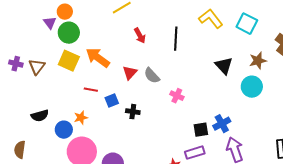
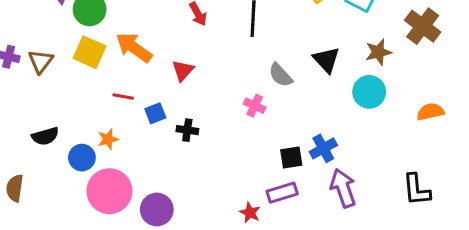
gray semicircle: (152, 76) -> (281, 75), moved

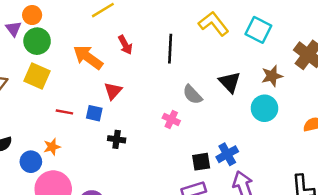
orange arrow: (134, 48) -> (88, 57), moved
blue square: (155, 113) -> (94, 113), moved, turned 35

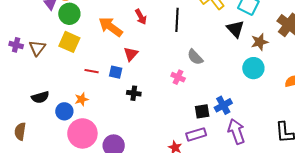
black triangle: (230, 82) -> (235, 29), moved

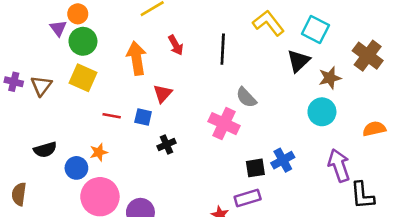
orange arrow: (111, 27) -> (137, 58), turned 45
black triangle: (235, 29) -> (298, 61), turned 30
pink cross: (178, 77) -> (224, 124), size x1.6
black cross: (134, 93) -> (167, 144), turned -32
purple arrow: (236, 131) -> (339, 165), moved

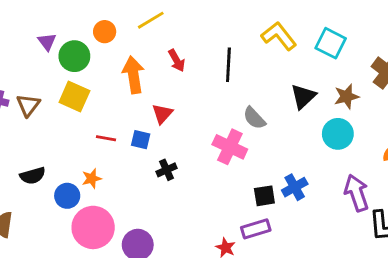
orange circle: (78, 14) -> (105, 32), moved
black triangle: (298, 61) -> (303, 96), moved

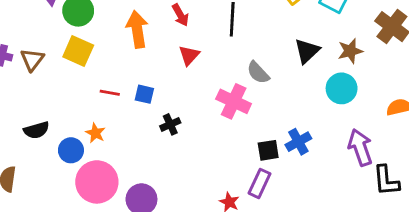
red triangle: (162, 114) -> (189, 55), moved
orange star: (92, 179) -> (95, 133), turned -30
purple rectangle: (256, 229) -> (260, 183), turned -48

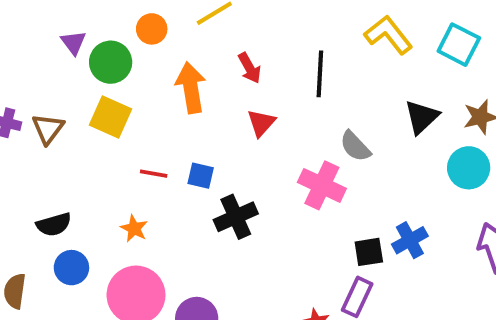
black cross: (170, 124) -> (236, 217), size x1.5
blue circle: (71, 150) -> (71, 268), moved

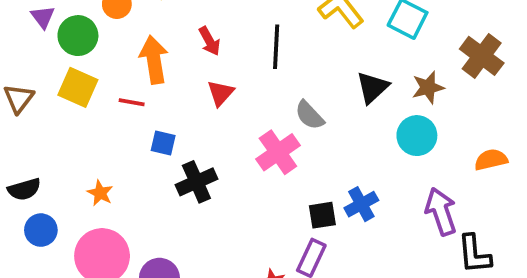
red line: (154, 174) -> (132, 102), moved
pink cross: (322, 185) -> (278, 152), turned 30

